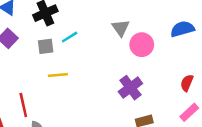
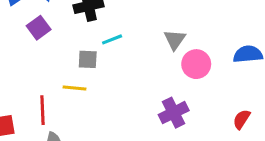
gray square: (46, 46) -> (88, 59), moved
yellow line: (58, 75) -> (74, 88), moved

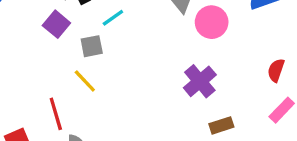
purple square: (39, 28) -> (56, 24), moved
yellow line: (74, 88) -> (85, 81), turned 55

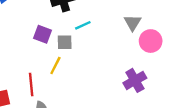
purple square: (56, 24) -> (43, 34), moved, turned -30
yellow line: (85, 81) -> (55, 65), turned 60

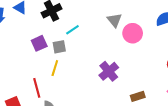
purple square: (43, 34) -> (39, 43), turned -35
purple cross: (135, 80) -> (109, 71), moved

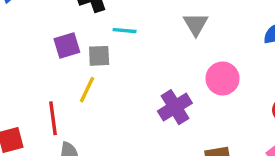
cyan line: (72, 30) -> (125, 31), turned 32
pink circle: (133, 33) -> (223, 78), moved

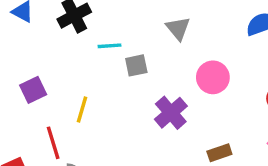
purple square: (67, 46) -> (33, 90), moved
gray square: (99, 56) -> (136, 65), moved

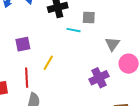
gray triangle: (178, 28) -> (112, 44), moved
gray square: (136, 65) -> (89, 17), moved

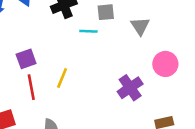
gray triangle: (112, 44) -> (140, 26), moved
red line: (27, 78) -> (31, 87), moved

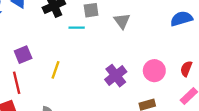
pink circle: (165, 64) -> (154, 71), moved
red line: (31, 87) -> (17, 83), moved

